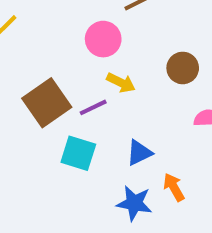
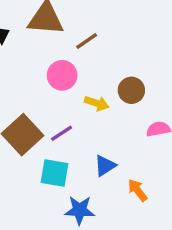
yellow arrow: (121, 83) -> (97, 103), moved
blue star: (134, 203) -> (80, 210), moved

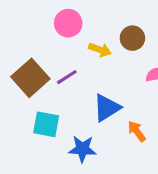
blue triangle: (105, 166) -> (107, 108), size x1.4
cyan square: (54, 173) -> (46, 124), moved

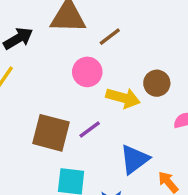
yellow arrow: (100, 50) -> (123, 98), size x1.4
brown square: (30, 78) -> (51, 133), turned -30

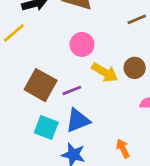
brown line: (110, 37) -> (137, 19), moved
blue triangle: (134, 159) -> (78, 120), moved

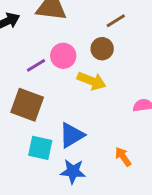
brown circle: (135, 68) -> (102, 49), moved
purple line: (72, 90) -> (36, 65), moved

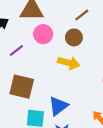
pink circle: (63, 56) -> (43, 34), moved
purple line: (36, 65) -> (16, 50), moved

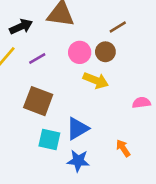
pink circle: (43, 34) -> (80, 52), moved

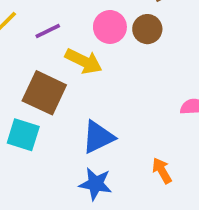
yellow arrow: (96, 80) -> (84, 61), moved
cyan square: (49, 139) -> (23, 135), moved

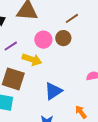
blue triangle: (98, 137) -> (53, 91), moved

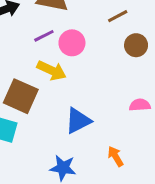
brown circle: (63, 38) -> (136, 45), moved
purple line: (11, 46) -> (44, 36), moved

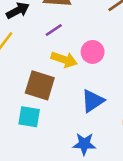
pink circle: (72, 43) -> (93, 52), moved

